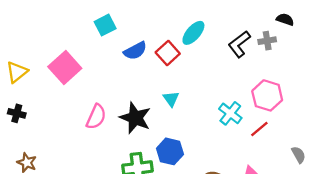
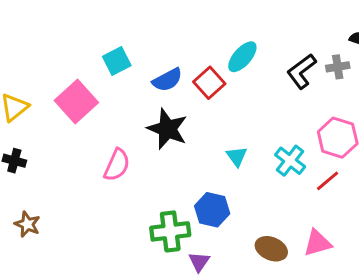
cyan square: (105, 25) -> (117, 61), moved
cyan triangle: (171, 99) -> (237, 156), moved
black star: (135, 118) -> (167, 129), moved

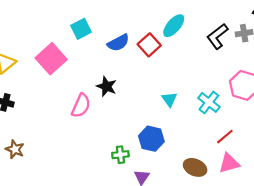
black star: (167, 129) -> (107, 86), moved, size x0.7
red line: (328, 181) -> (225, 137), moved
green cross: (170, 231) -> (120, 155), size x0.6

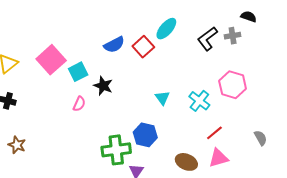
cyan square: (81, 29) -> (78, 72), moved
pink semicircle: (81, 106) -> (79, 104), size x0.7
green cross: (120, 155) -> (116, 150), size x1.8

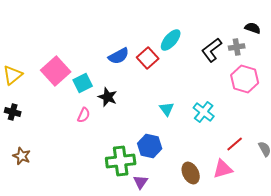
pink hexagon: (233, 85) -> (245, 79), moved
red line: (214, 133) -> (235, 144), moved
brown ellipse: (186, 162) -> (191, 173), turned 40

